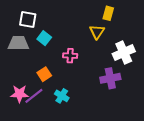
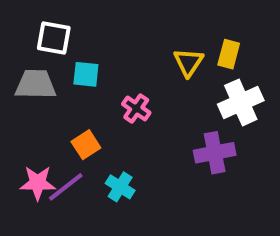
yellow rectangle: (108, 13) -> (229, 54), moved
cyan square: (44, 38) -> (86, 74), turned -32
pink cross: (70, 56) -> (136, 108), turned 32

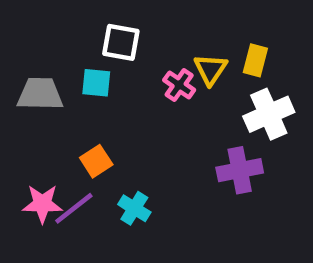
white square: (54, 38) -> (121, 42), moved
pink cross: (136, 108) -> (179, 85), moved

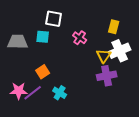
yellow triangle: (211, 69) -> (104, 56), moved

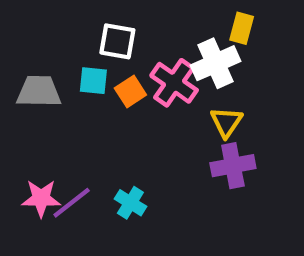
yellow rectangle: (114, 27) -> (242, 28), moved
pink cross: (80, 38) -> (174, 83), size x1.5
white cross: (120, 51) -> (215, 63), moved
orange square: (43, 72) -> (130, 92), moved

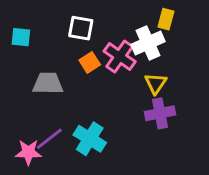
cyan square: (93, 81) -> (21, 37), moved
gray trapezoid: (39, 92) -> (48, 83), moved
pink star: (41, 198) -> (28, 152), moved
cyan cross: (130, 203) -> (90, 139), size x1.5

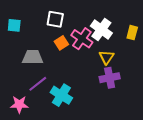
yellow rectangle: (166, 19) -> (132, 33), moved
white cross: (148, 43) -> (101, 29), turned -30
purple line: (49, 139) -> (38, 84), moved

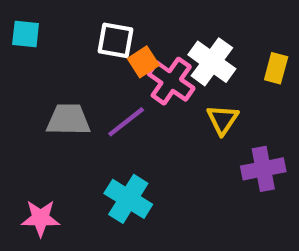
cyan square: (14, 25) -> (26, 34), moved
orange square: (61, 43) -> (143, 62), moved
purple cross: (110, 78) -> (263, 169), moved
purple line: (38, 84) -> (126, 122), moved

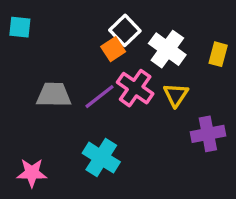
white square: (115, 40) -> (125, 30), moved, turned 36
pink cross: (171, 81) -> (135, 88), moved

